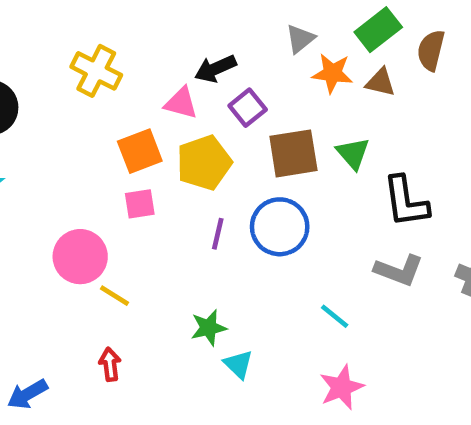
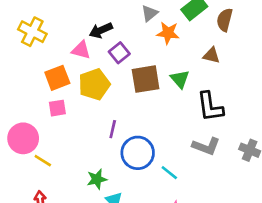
brown triangle: (381, 82) -> (211, 55), moved
blue circle: (280, 227) -> (138, 153), moved
purple line: (218, 234) -> (113, 129), moved

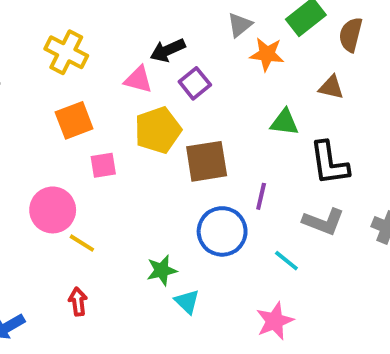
orange square: (57, 78) -> (74, 120), moved
brown square: (146, 79) -> (207, 161), moved
green triangle: (180, 79) -> (284, 122), turned -42
purple line: (113, 129) -> (261, 196), moved
cyan line: (169, 173) -> (286, 261), moved

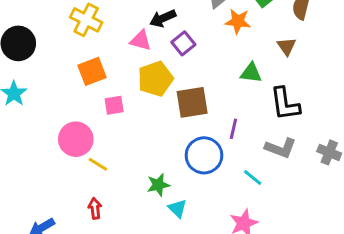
brown triangle: (331, 87) -> (286, 46), turned 42

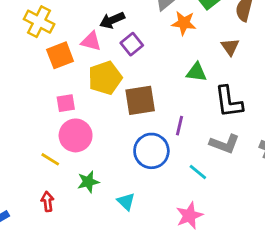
orange square: (92, 71) -> (60, 55), moved
pink circle: (76, 139) -> (76, 135), moved
green star: (158, 185) -> (88, 182), moved

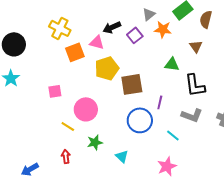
purple square: (132, 44) -> (135, 35), moved
pink square: (66, 103) -> (55, 91), moved

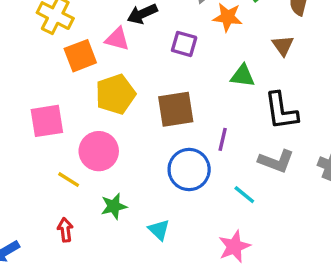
purple square: (135, 35) -> (184, 44), moved, turned -35
yellow pentagon: (107, 68) -> (115, 94), moved
pink square: (55, 91) -> (47, 121), size x1.5

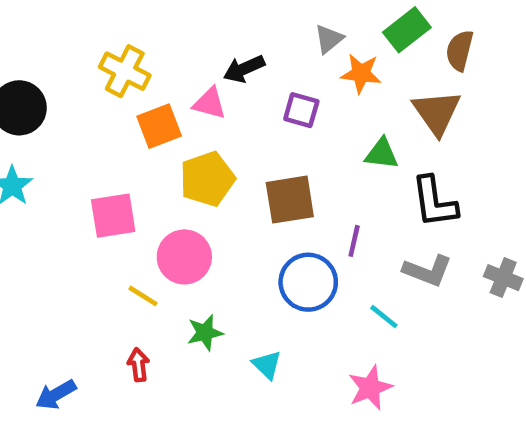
brown triangle: (283, 46) -> (437, 112), size x1.6

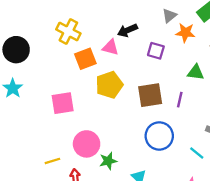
purple line: (354, 241) -> (180, 100), moved
pink circle: (184, 257) -> (87, 144), moved
yellow line: (143, 296) -> (52, 161), moved, turned -49

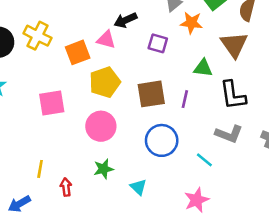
yellow cross: (68, 31) -> (37, 36), moved
pink circle: (87, 144) -> (101, 126), moved
yellow line: (52, 161) -> (40, 169), turned -63

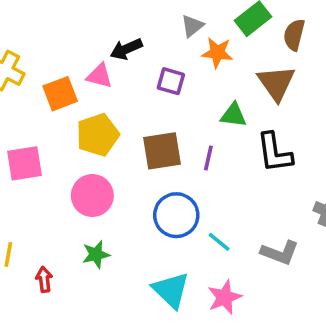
gray L-shape: (229, 134) -> (280, 253), moved
cyan line: (204, 160) -> (219, 242), moved
cyan triangle: (138, 187) -> (171, 290), moved, size x1.6

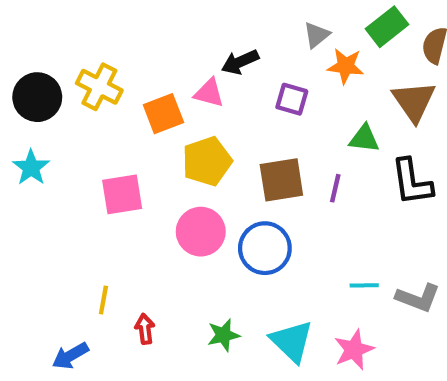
blue circle: (176, 215) -> (265, 248), moved
cyan line: (219, 242) -> (364, 285), moved, turned -40
green star: (96, 254) -> (224, 335), moved

